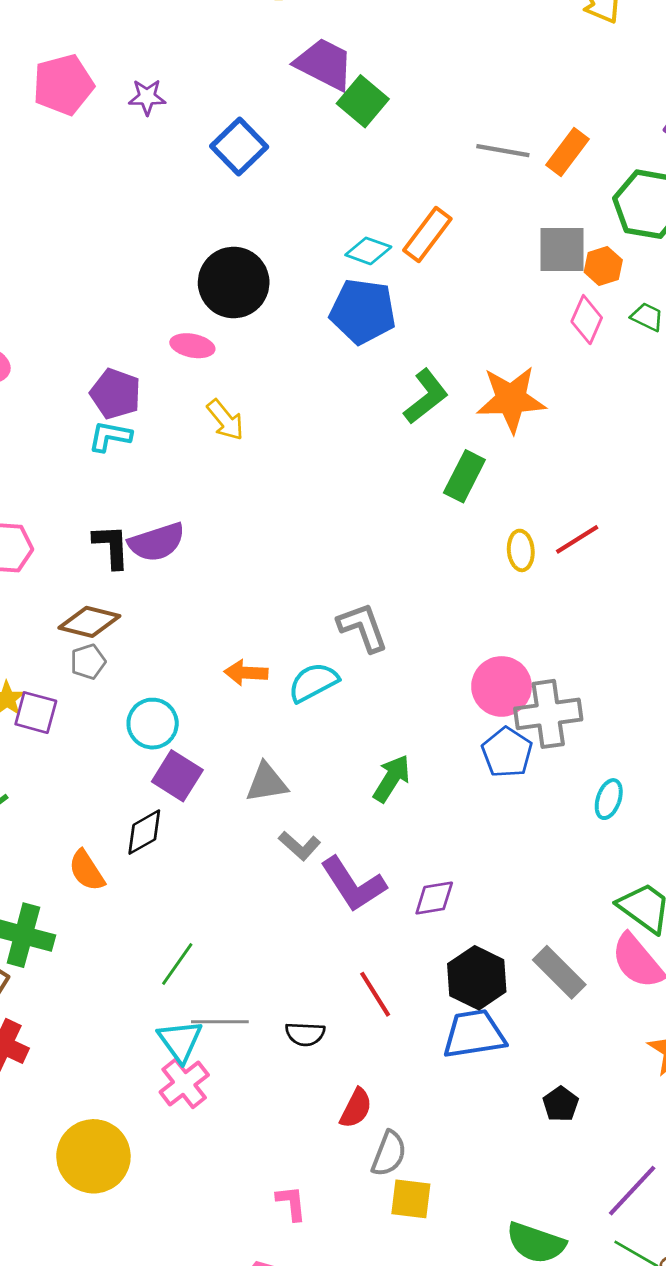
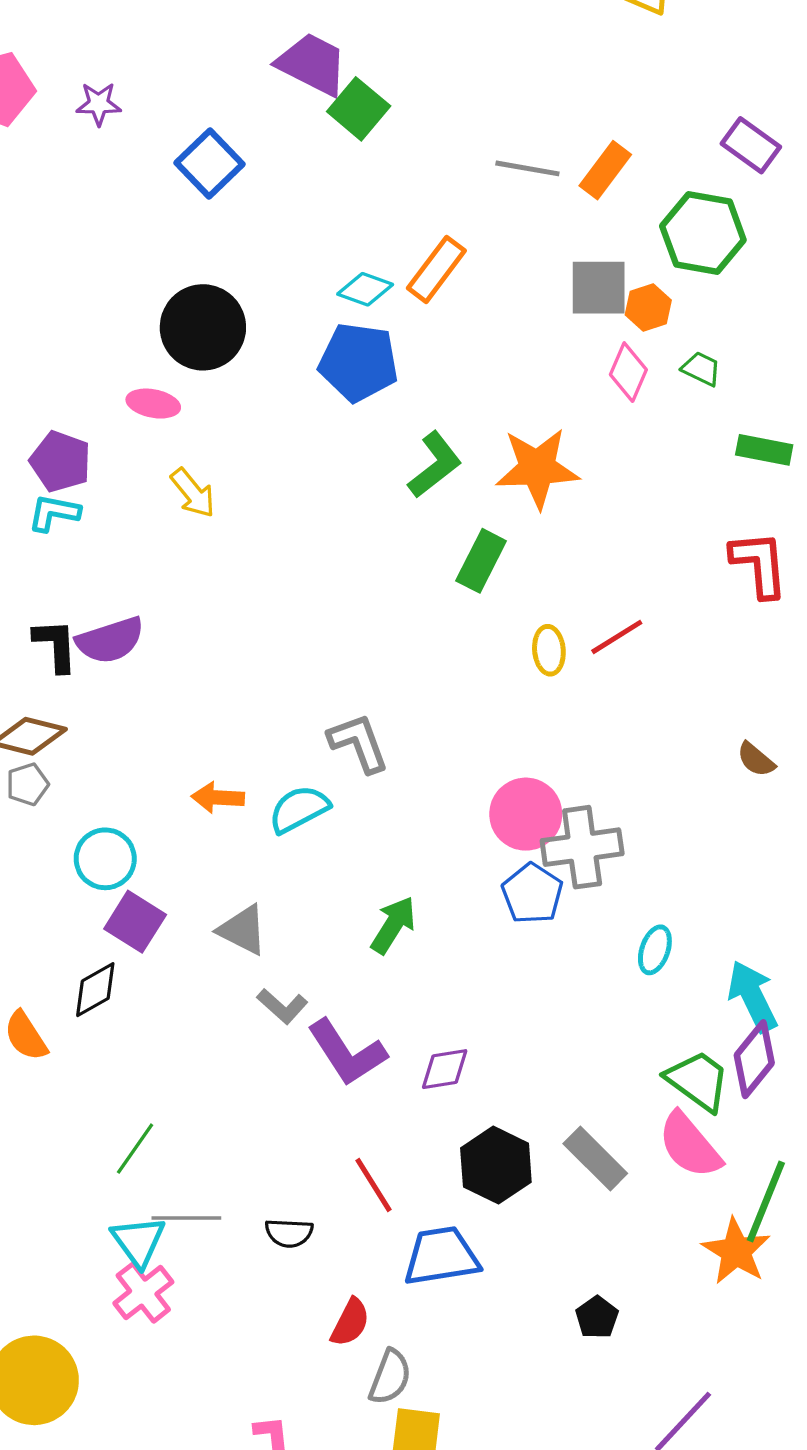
gray triangle: (267, 783) -> (243, 930), turned 36
blue trapezoid: (474, 1034) -> (441, 1256), moved

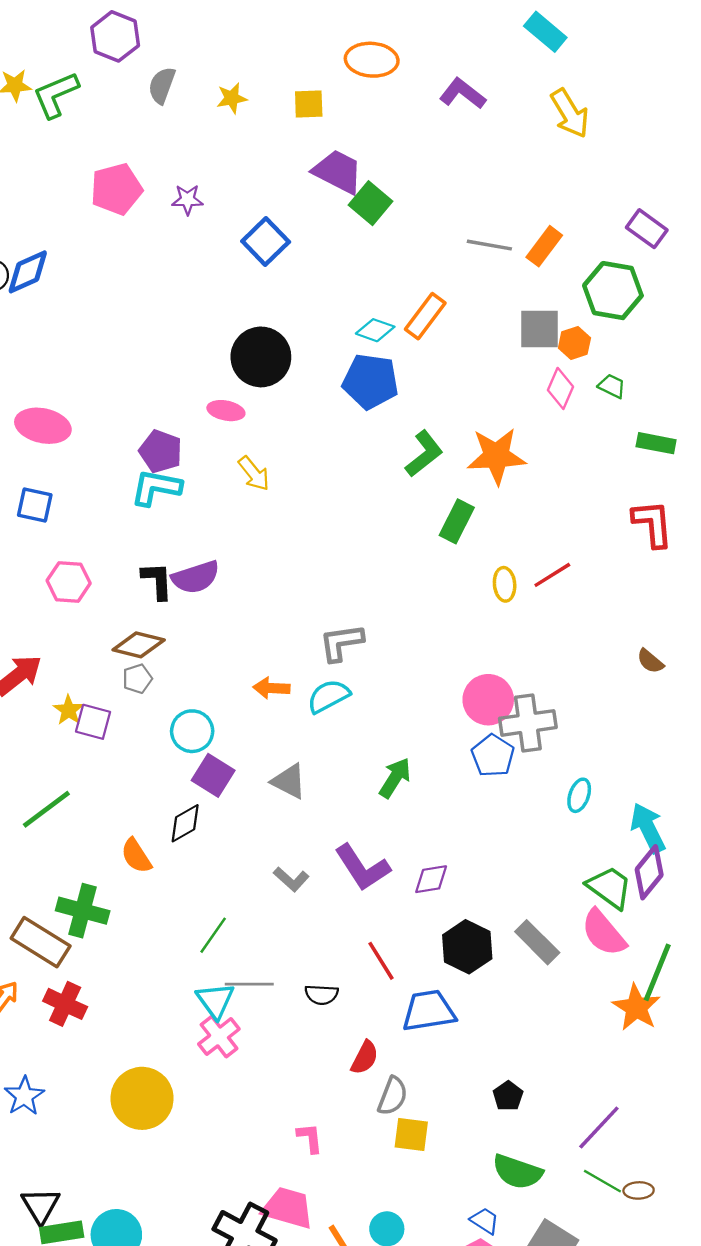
cyan L-shape: (54, 513) -> (156, 488), size x1.4
gray L-shape: (359, 743) -> (341, 643), moved, turned -78
gray L-shape: (282, 1006) -> (291, 879), moved
black pentagon: (597, 1317) -> (508, 1096), moved

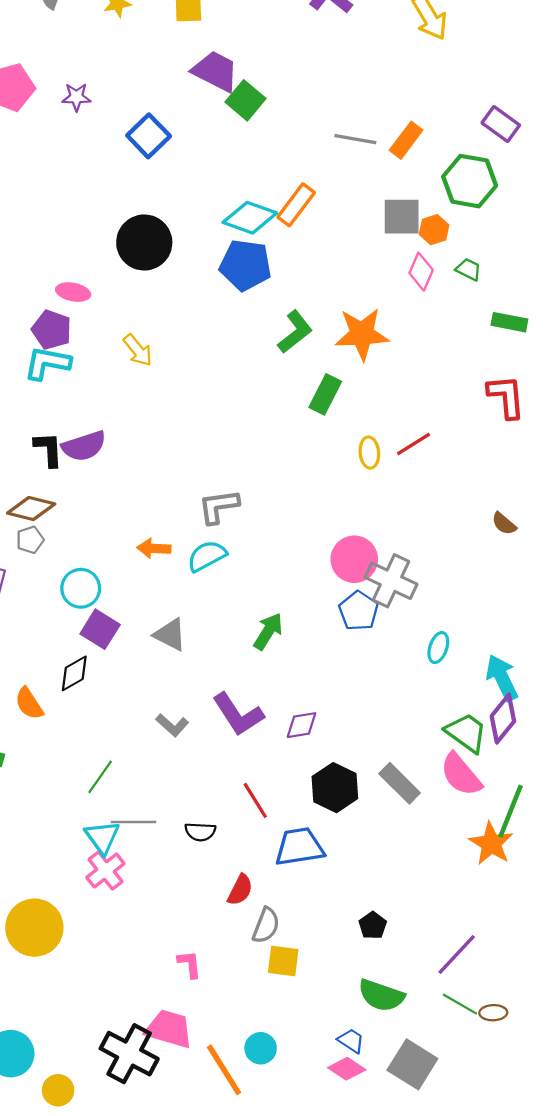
cyan diamond: (375, 330) -> (250, 218), size x1.5
pink ellipse: (226, 411) -> (73, 292), moved
gray cross: (528, 723) -> (391, 581), turned 33

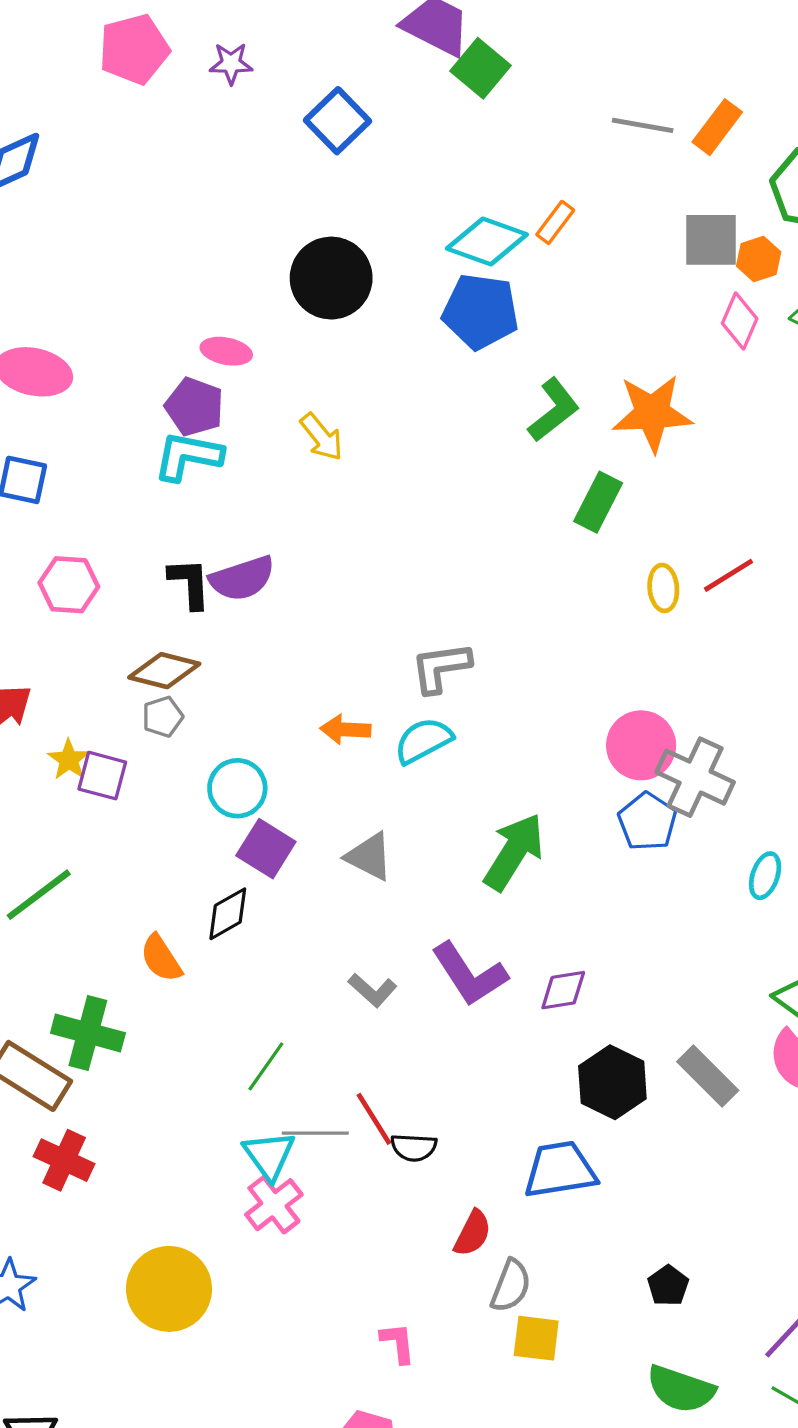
orange rectangle: (296, 205) -> (555, 222), size x0.7
green arrow: (268, 631) -> (514, 852), size x1.4
red line: (255, 800) -> (374, 1119), moved

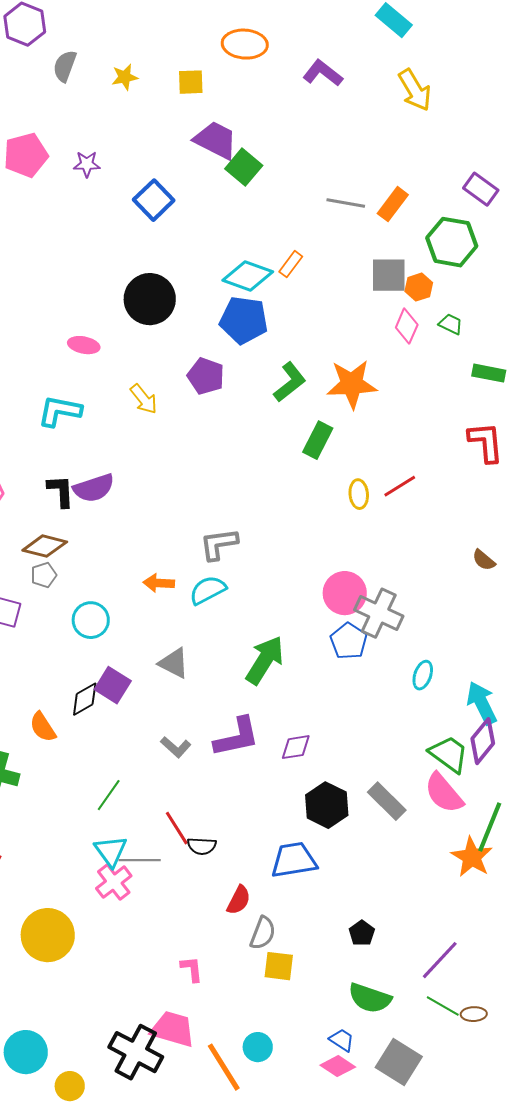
purple pentagon: (194, 407) -> (206, 376), moved
purple square: (266, 849) -> (113, 685), moved
purple L-shape: (469, 974) -> (237, 737), turned -69
gray line: (315, 1133) -> (140, 860), moved

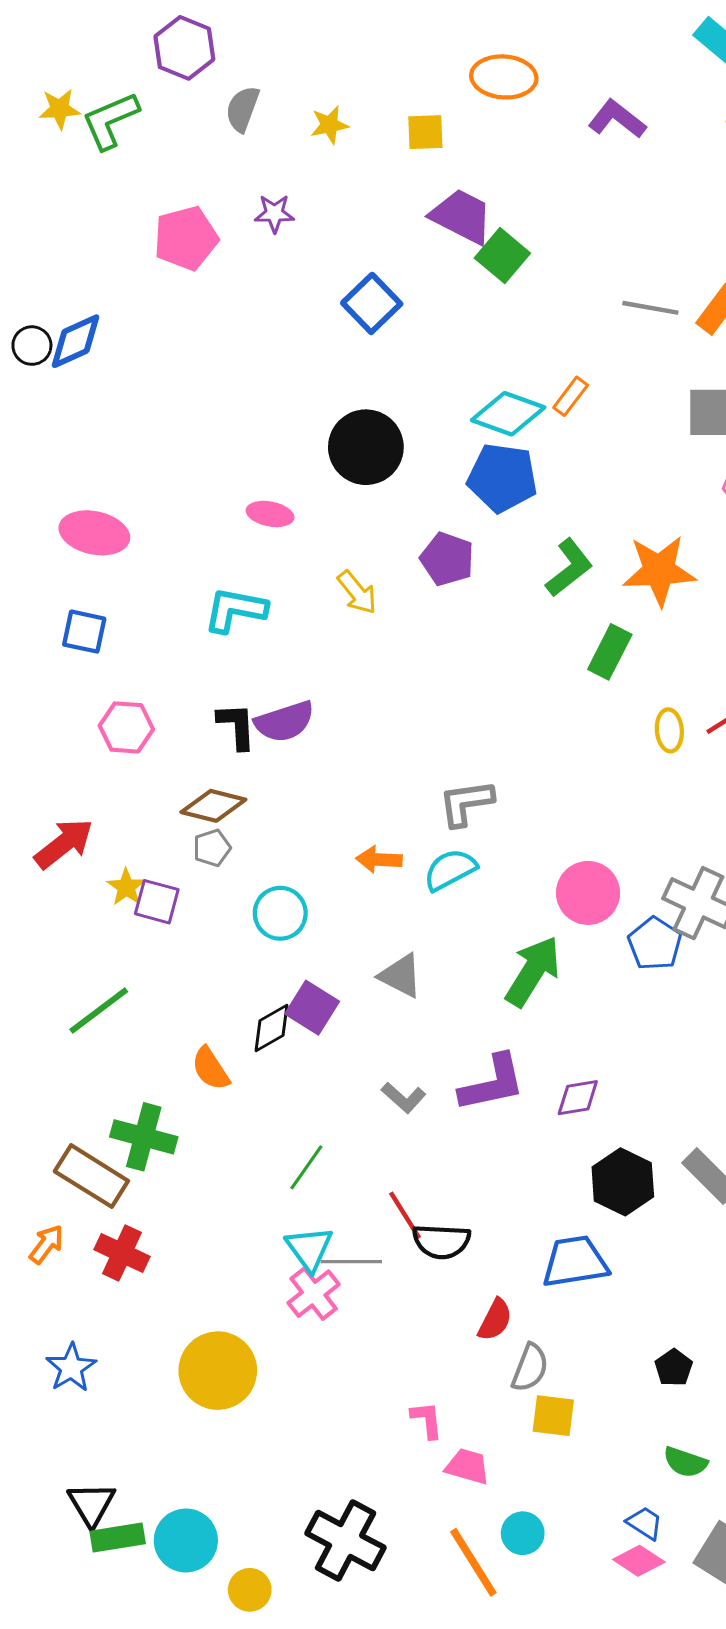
purple star: (87, 164) -> (274, 213), moved
pink circle: (345, 593) -> (588, 893), moved
black semicircle: (202, 846) -> (441, 1241), size x1.4
green semicircle: (370, 998) -> (685, 1462), size x0.7
pink trapezoid: (173, 1029) -> (468, 1466), moved, size x0.7

